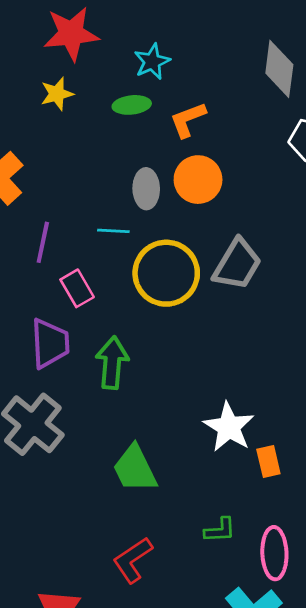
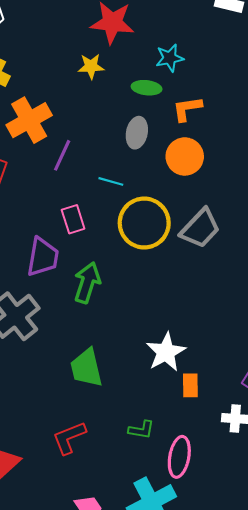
gray ellipse: (146, 189) -> (137, 133), moved
purple line: (43, 242) -> (62, 155), moved

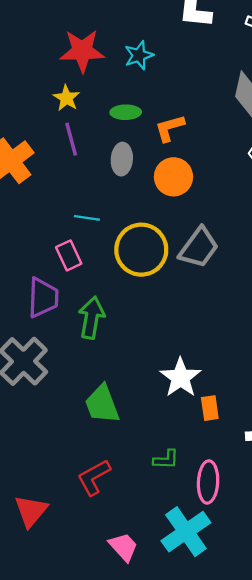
cyan star: (170, 58) -> (139, 55), moved
yellow star: (91, 66) -> (66, 98), turned -30
purple line: (62, 155) -> (71, 139), moved, turned -32
cyan line: (111, 181) -> (87, 218), moved

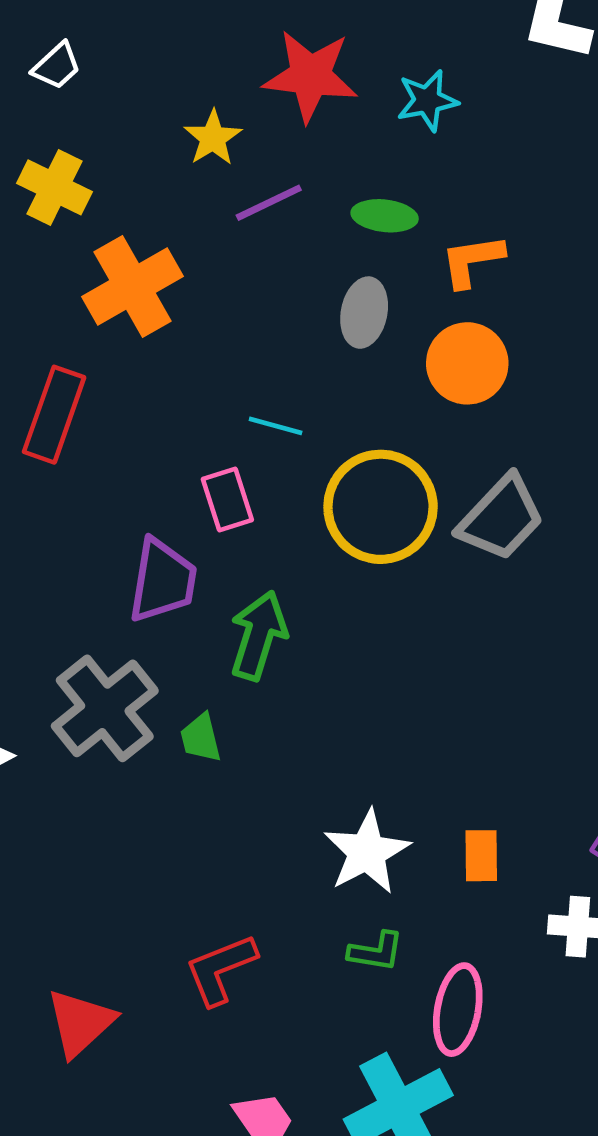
yellow star: (66, 98) -> (213, 138), moved
purple line: (71, 139) -> (269, 203), moved, turned 72
white star: (181, 378) -> (367, 852), moved
green trapezoid: (102, 404) -> (201, 738), moved, size x0.6

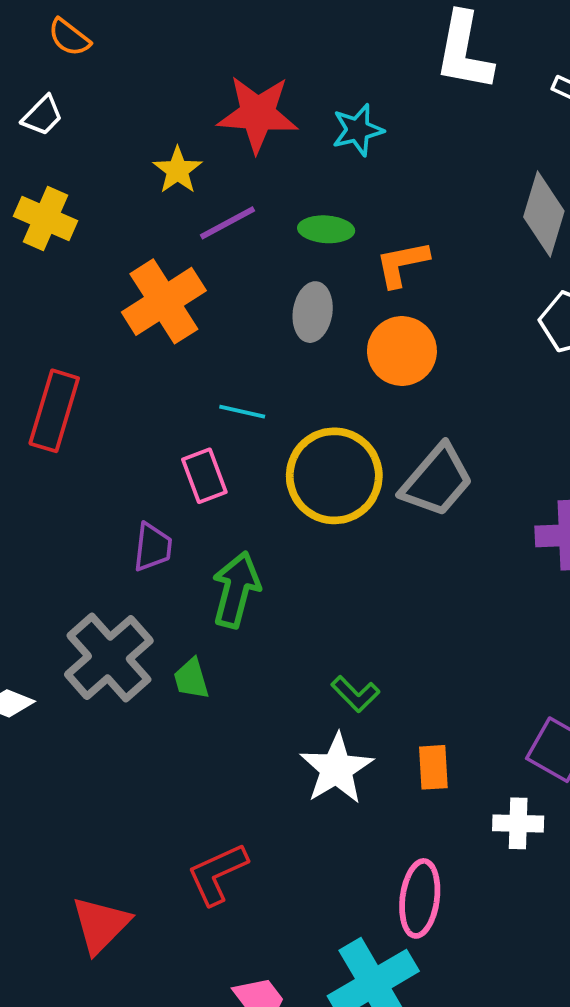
orange cross: (132, 286) -> (164, 301), moved
purple trapezoid: (163, 581) -> (153, 547), size x0.7
green L-shape: (376, 952) -> (355, 694), moved, turned 39

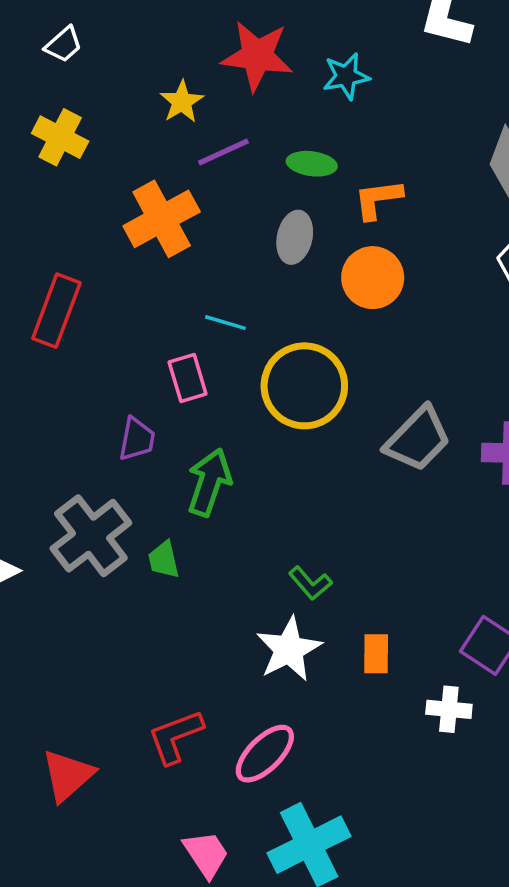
gray trapezoid: (437, 481) -> (418, 439), moved
pink ellipse: (420, 898) -> (265, 754), moved, turned 34

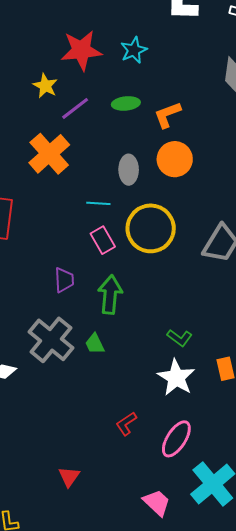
gray ellipse: (295, 237) -> (129, 170), moved
pink rectangle: (188, 378) -> (103, 240), moved
red L-shape: (175, 737) -> (126, 424), moved, size x0.7
red triangle: (68, 775) -> (69, 477), size x0.7

